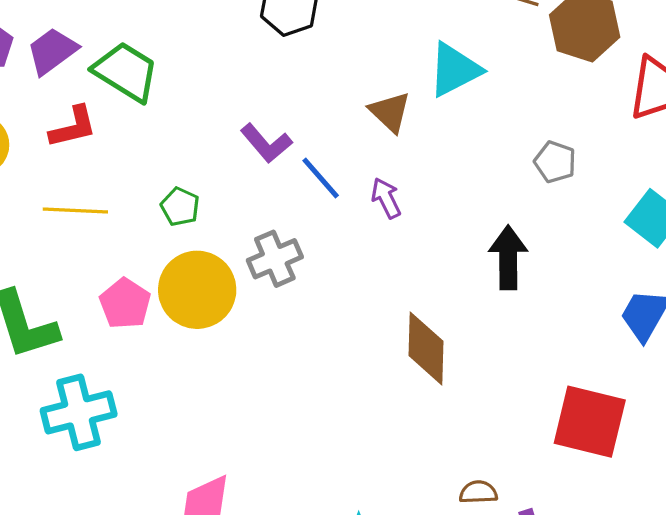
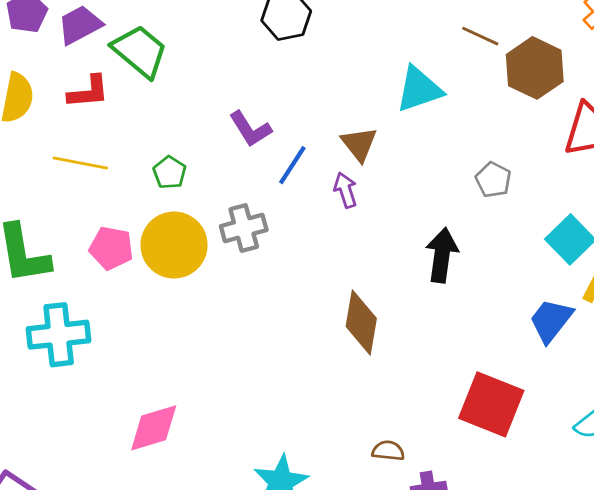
brown triangle: (390, 112) -> (359, 144), moved
blue line: (321, 178) -> (292, 165), turned 66
pink pentagon: (125, 304) -> (111, 248), turned -30

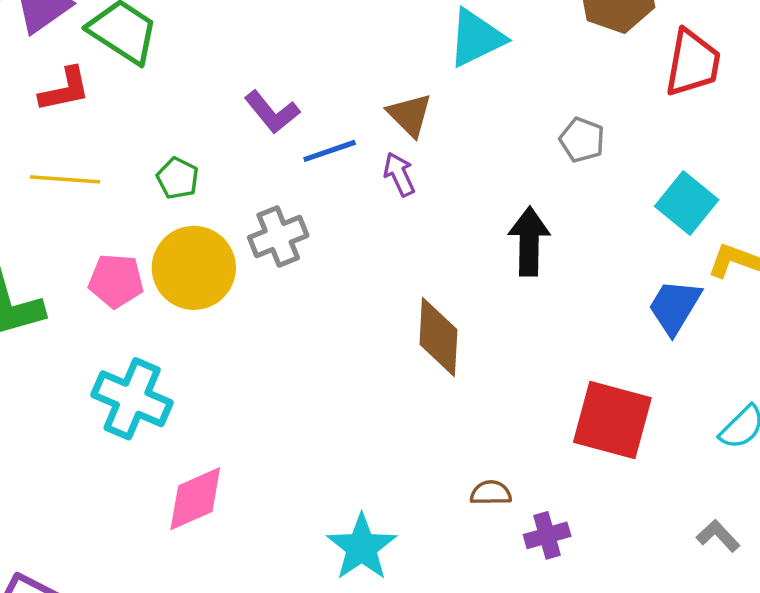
blue line: (292, 165) -> (330, 151), turned 45
cyan cross: (59, 335) -> (132, 399), moved, turned 36

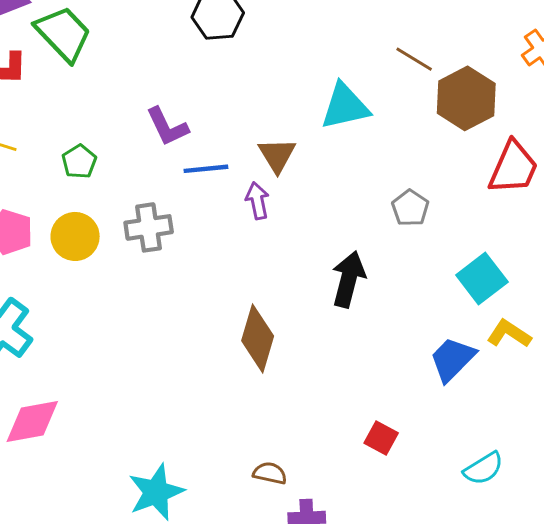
yellow circle: (194, 268) -> (75, 236), size x0.7
red square: (612, 420) -> (381, 438), size x0.5

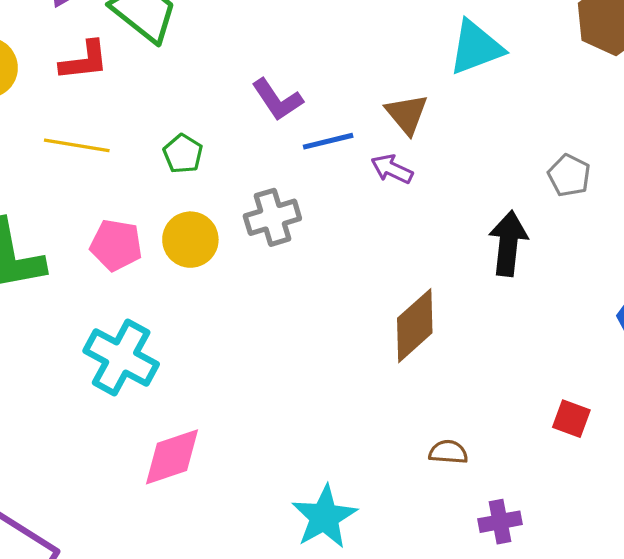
purple arrow: (257, 201) -> (392, 169), turned -45
gray pentagon: (410, 208) -> (569, 175), moved
brown diamond: (258, 338) -> (415, 326), turned 40
brown semicircle: (270, 473) -> (448, 452), moved

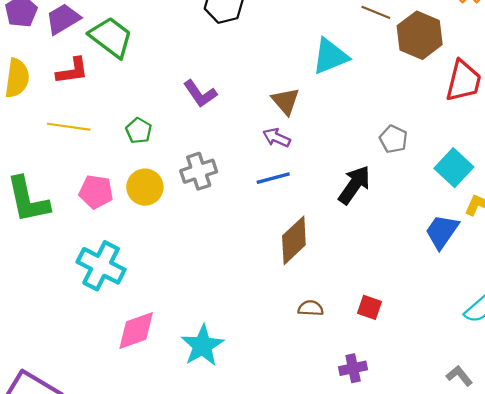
blue line: (328, 141) -> (273, 178), moved
black arrow: (508, 243) -> (354, 185), turned 30
red square: (571, 419) -> (369, 307), moved
brown semicircle: (448, 452) -> (311, 308), moved
cyan star: (324, 517) -> (202, 346), moved

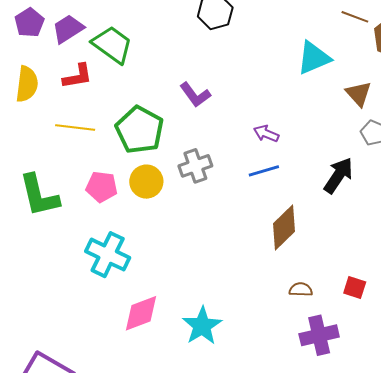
brown triangle: (286, 101) -> (359, 94), moved
green pentagon: (139, 131) -> (140, 130), size x2.0
purple cross: (353, 368) -> (319, 335), moved, size x1.5

